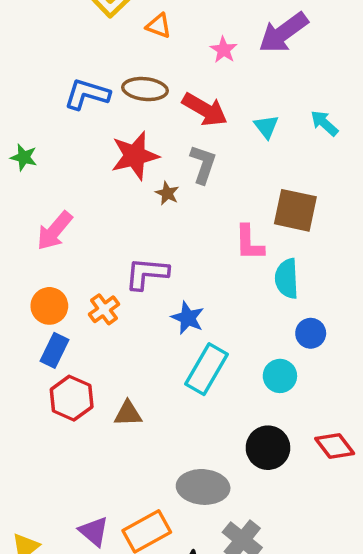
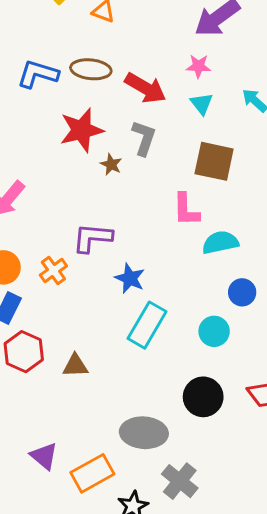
pink star: (224, 50) -> (198, 66), moved, turned -30
brown square: (295, 210) -> (214, 161), moved
cyan semicircle: (287, 279) -> (220, 242), turned 81
purple triangle: (94, 531) -> (44, 456), moved

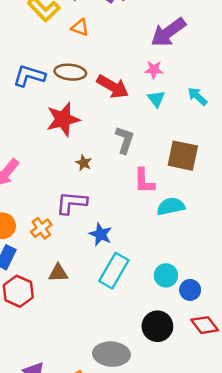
gray L-shape: (144, 138) -> (125, 140), moved
brown square: (214, 161) -> (183, 156), moved
brown star: (111, 164) -> (84, 163), moved
blue circle: (242, 292) -> (190, 290), moved
brown triangle: (75, 366) -> (58, 273), moved

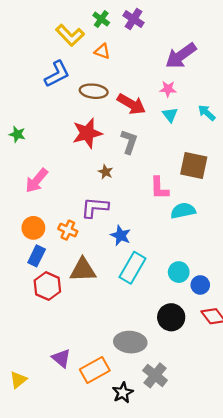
blue L-shape: (29, 76) -> (57, 74), moved, turned 136
gray L-shape: (125, 140) -> (129, 142), moved
orange cross: (41, 228) -> (68, 230), turned -30
brown triangle: (58, 273) -> (83, 270), size x1.5

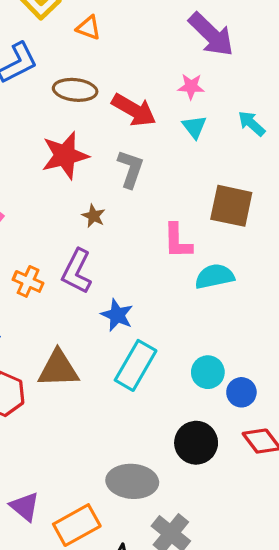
purple arrow: (181, 56) -> (211, 34), turned -100
purple L-shape: (95, 207) -> (77, 271), turned -68
orange cross: (68, 230) -> (28, 281), moved

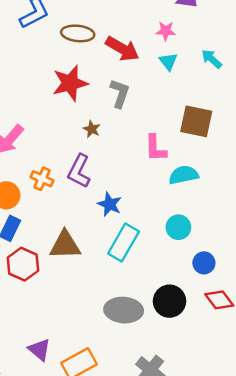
cyan circle: (208, 372) -> (178, 227), moved
gray ellipse: (132, 481) -> (124, 310), moved

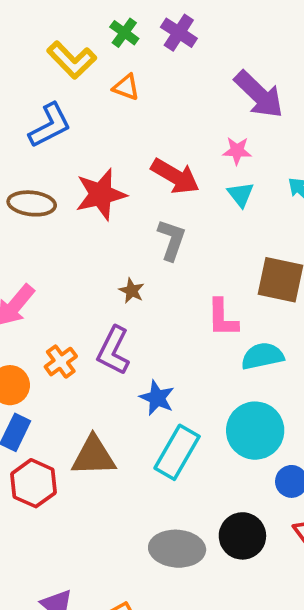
brown ellipse: (78, 33) -> (32, 203), moved
red star: (70, 83) -> (101, 194), moved
orange cross: (42, 179) -> (61, 362), turned 30
cyan circle: (178, 227) -> (255, 431), size x1.6

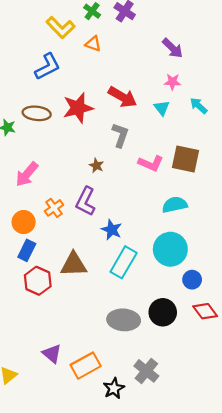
purple arrow: (259, 94) -> (173, 48), size x0.7
pink star: (237, 151) -> (173, 82), moved
pink L-shape: (222, 318) -> (151, 163), moved, turned -65

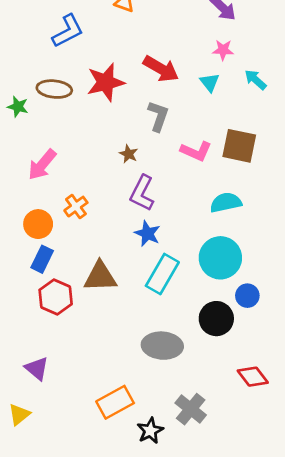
purple L-shape: (86, 201) -> (142, 193), moved
red diamond: (205, 311) -> (253, 377), moved
black circle: (163, 312) -> (216, 319), moved
purple triangle: (52, 354) -> (37, 369), moved

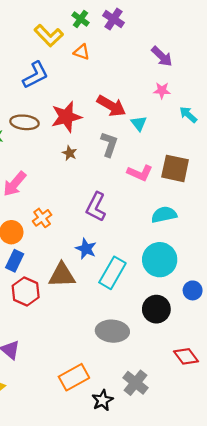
cyan triangle: (210, 82) -> (139, 123), moved
brown star: (129, 154) -> (70, 153), moved
blue star: (147, 234) -> (86, 249), moved
blue circle: (247, 296) -> (193, 290), moved

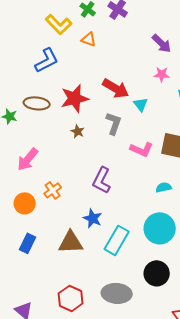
cyan semicircle: (164, 215) -> (164, 187), size x0.7
blue rectangle: (15, 261) -> (28, 243), moved
red hexagon: (26, 292) -> (71, 298), moved

